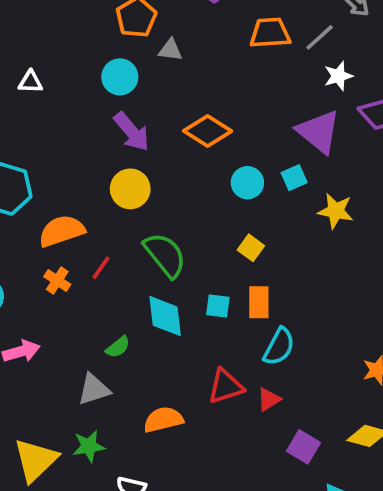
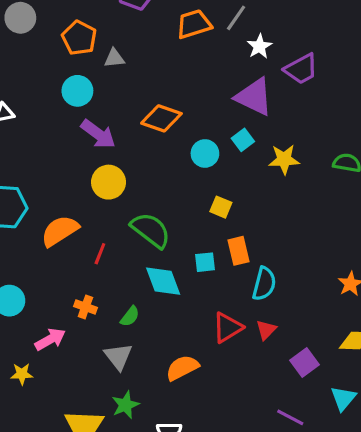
orange cross: (57, 281) -> (85, 307), moved
gray triangle: (94, 389) -> (118, 356), turned -36
purple square: (303, 447) -> (305, 362), turned 36

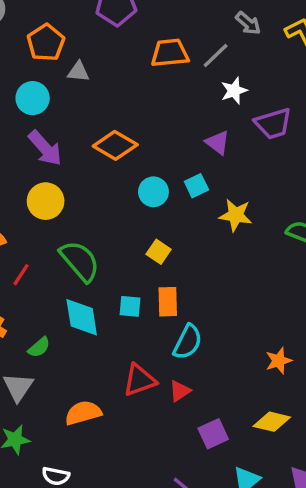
purple triangle: (254, 97) -> (218, 143), size x0.6

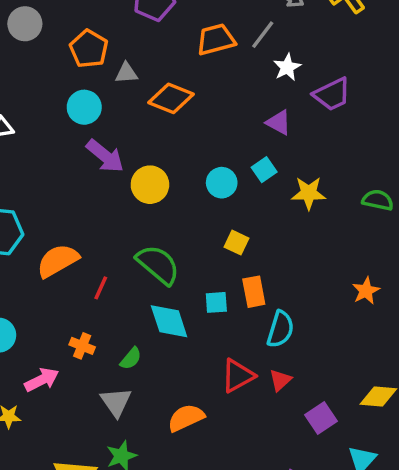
orange diamond: (115, 145) -> (171, 98), moved
yellow circle: (46, 201) -> (150, 185), moved
orange star: (279, 361) -> (366, 291), moved

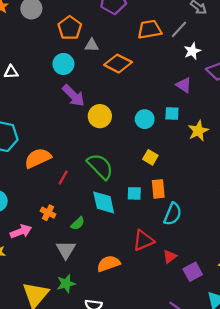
cyan square: (264, 170) -> (172, 113), turned 32
yellow star: (309, 193) -> (198, 131), turned -30
red triangle: (280, 380) -> (170, 257), moved

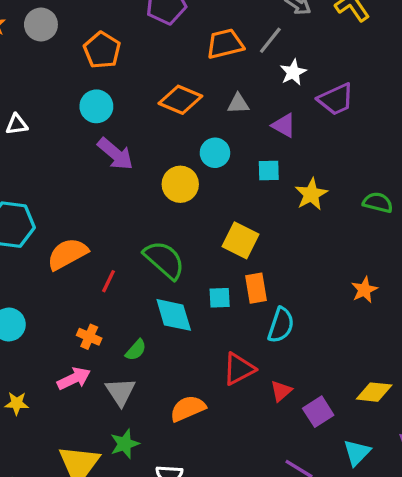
gray triangle: (92, 45) -> (238, 104), moved
yellow circle: (100, 116) -> (180, 184), moved
cyan circle: (145, 119) -> (215, 153), moved
yellow square: (150, 157) -> (240, 240), size x1.5
pink arrow: (21, 231) -> (74, 379), moved

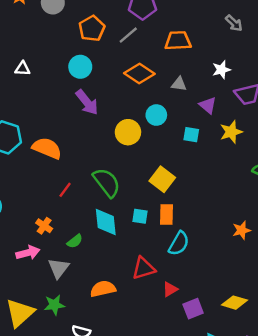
gray line: (270, 40) -> (128, 35), moved
yellow star: (311, 194) -> (231, 132), moved
orange semicircle: (67, 254) -> (47, 148), moved, turned 40

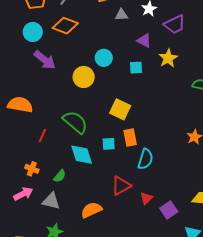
orange diamond: (139, 74) -> (65, 26), moved
gray triangle: (179, 84) -> (121, 15), moved
gray triangle: (59, 268) -> (51, 201), turned -42

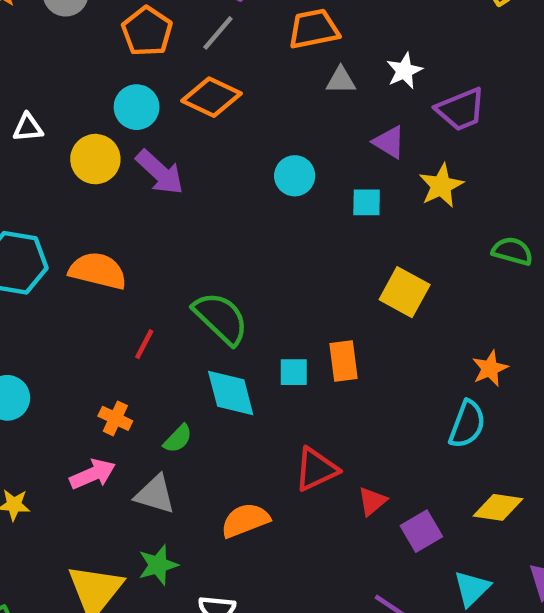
yellow circle: (84, 77) -> (95, 159), moved
yellow square: (120, 109) -> (405, 292), moved
cyan semicircle: (145, 159) -> (467, 424), moved

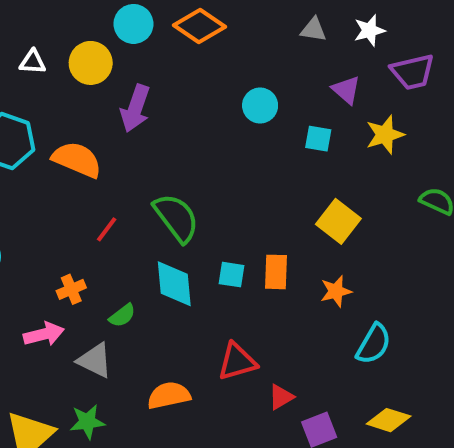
white triangle: (28, 128) -> (33, 62), moved
purple arrow: (160, 172) -> (135, 108), moved, turned 57
orange star: (490, 368) -> (336, 291), moved
orange cross: (115, 418) -> (71, 289), turned 32

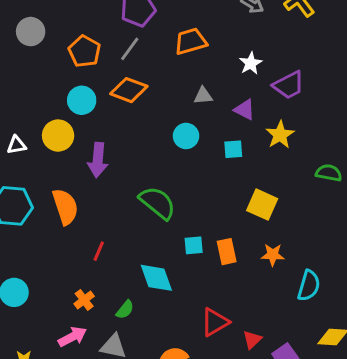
gray triangle: (313, 30) -> (203, 96), moved
orange semicircle: (77, 160) -> (65, 207), turned 63
green semicircle: (176, 218) -> (157, 203), moved
cyan square: (232, 275) -> (194, 245), moved
orange star: (336, 291) -> (273, 255), turned 30

